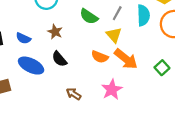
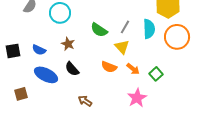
orange arrow: (126, 59) -> (133, 69), size x0.6
green square: (162, 68) -> (156, 74), moved
pink star: (112, 90) -> (137, 98), moved

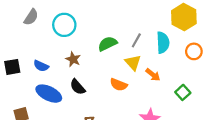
green semicircle: (99, 30) -> (107, 44), turned 120
orange circle: (177, 37) -> (194, 51), size x0.6
orange arrow: (133, 69) -> (153, 75), moved
green square: (156, 74) -> (183, 92), moved

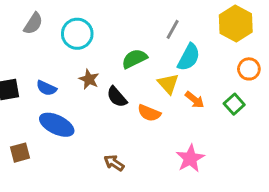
gray line: (136, 40) -> (173, 29), moved
cyan semicircle: (163, 43) -> (189, 57), moved, turned 30
black semicircle: (78, 87) -> (117, 97), moved
green square: (183, 92) -> (234, 104), moved

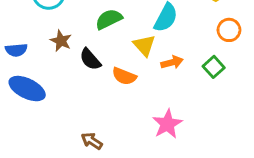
blue semicircle: (46, 88) -> (16, 50), turned -30
orange arrow: (195, 100) -> (172, 62), turned -54
brown arrow: (114, 163) -> (92, 141), moved

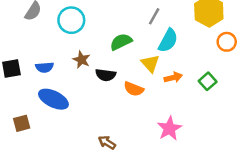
orange circle: (229, 30) -> (227, 42), moved
black semicircle: (90, 59) -> (106, 75), turned -42

